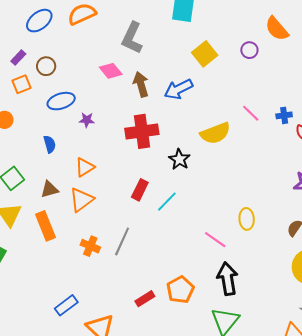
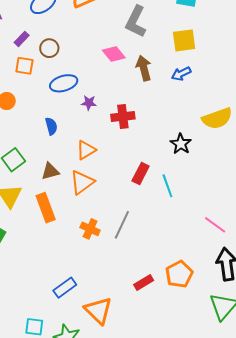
yellow square: (205, 54) -> (184, 40), moved, turned 30
orange square: (22, 84) -> (24, 66), turned 30
blue arrow: (178, 89) -> (181, 74), size x0.7
red cross: (142, 131) -> (123, 117), moved, size x0.7
cyan line: (167, 202) -> (167, 186), turned -65

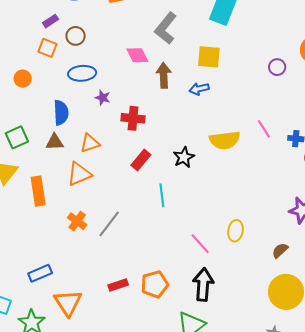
blue semicircle: (51, 126) -> (61, 113), size x1.4
brown triangle: (50, 171) -> (55, 142), moved
red rectangle: (141, 174) -> (141, 160), moved

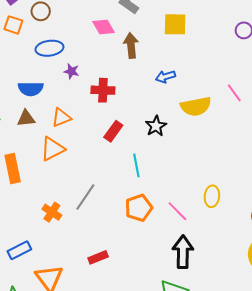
blue arrow: (199, 89) -> (165, 77), moved
blue semicircle: (61, 113) -> (31, 89), turned 95
orange cross: (77, 221) -> (52, 212), moved
orange pentagon: (155, 284) -> (139, 208), moved

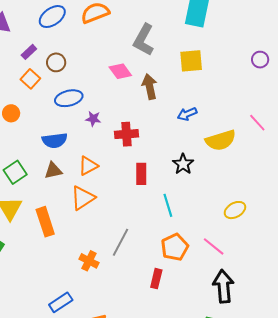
orange square: (13, 25) -> (30, 79), turned 30
red rectangle: (113, 131) -> (141, 174), turned -30
yellow ellipse: (212, 196) -> (235, 210), moved, turned 60
red rectangle: (98, 257) -> (156, 279), moved, turned -48

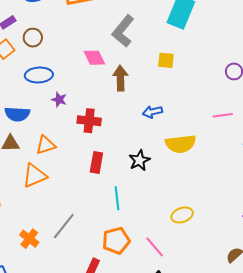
yellow square: (191, 61) -> (166, 60), size x0.7
pink line: (257, 123) -> (223, 115), moved, turned -66

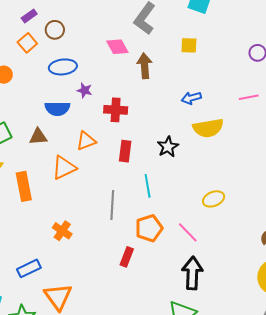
blue arrow: (152, 112) -> (191, 98), moved
blue semicircle: (17, 114) -> (57, 109), moved
orange triangle: (46, 145) -> (86, 141), moved
gray line: (64, 226) -> (112, 205), moved, turned -32

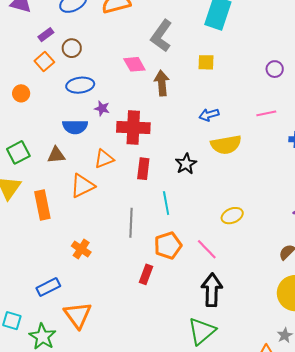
red cross: (116, 110) -> (133, 128), size x1.4

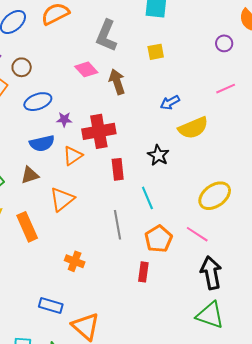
orange triangle: (104, 159) -> (73, 156), moved
yellow ellipse: (232, 216) -> (215, 196), size x1.5
blue rectangle: (48, 287) -> (51, 305), turned 55
green triangle: (202, 331) -> (210, 315), turned -48

